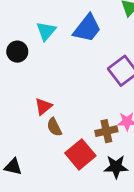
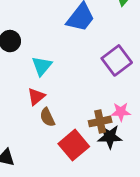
cyan triangle: (46, 31) -> (42, 66), moved
black star: (116, 167) -> (110, 137), moved

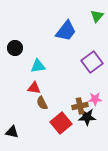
cyan triangle: (42, 66) -> (38, 66), turned 42
red triangle: (36, 97) -> (34, 88), turned 48

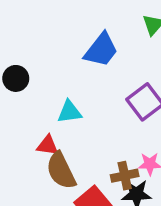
cyan triangle: (38, 66) -> (69, 112), moved
brown semicircle: (42, 103) -> (61, 171), size x1.6

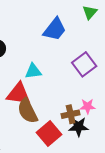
red triangle: (48, 145) -> (18, 94), size x1.6

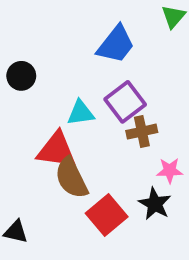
purple square: (84, 64) -> (125, 102), moved
brown cross: (71, 114) -> (142, 132), moved
black star: (78, 127) -> (155, 204), turned 30

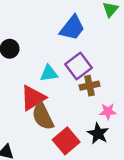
red triangle: (57, 150) -> (33, 98), turned -40

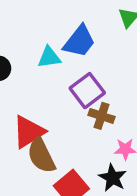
cyan triangle: (49, 73) -> (49, 57), moved
brown cross: (89, 86) -> (102, 116), turned 30

